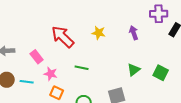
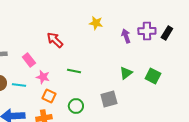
purple cross: (159, 14) -> (147, 31), moved
yellow star: (99, 33) -> (96, 23), moved
red arrow: (63, 37) -> (55, 40), size x0.7

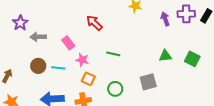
green triangle: (126, 73) -> (165, 56), turned 32

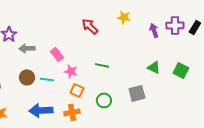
red arrow: (94, 23) -> (90, 26), moved
green triangle: (165, 56) -> (154, 67), turned 32

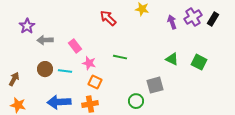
purple cross: (175, 25) -> (193, 17), turned -30
green circle: (104, 100) -> (136, 101), moved

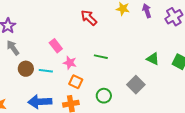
purple arrow: (172, 22) -> (147, 11), moved
gray arrow: (45, 40) -> (13, 48), moved, turned 56
gray square: (155, 85) -> (136, 85), turned -30
green circle: (136, 101) -> (104, 96), moved

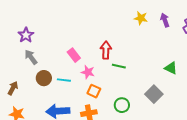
red arrow: (89, 18) -> (106, 50), moved, turned 48

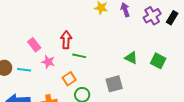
orange square: (94, 91) -> (69, 79), moved, turned 32
gray square: (154, 94) -> (114, 84), turned 30

